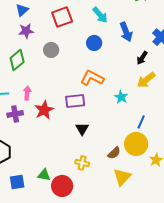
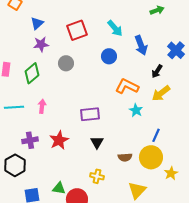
orange L-shape: (92, 78) -> (127, 86), moved
red star: (44, 110) -> (59, 140), moved
purple cross: (15, 114) -> (30, 140), moved
brown semicircle: (114, 153) -> (125, 157), moved, turned 40

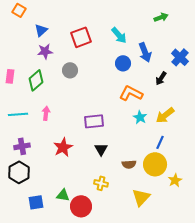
blue circle: (109, 56) -> (123, 63), moved
yellow arrow: (161, 93) -> (165, 115), moved
purple cross: (30, 140) -> (22, 146), moved

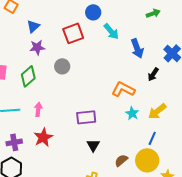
blue circle: (123, 63) -> (93, 12), moved
red star: (63, 147) -> (43, 137), moved
brown semicircle: (129, 164) -> (121, 160), turned 144

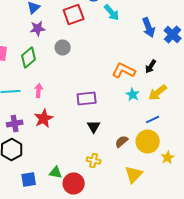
blue arrow: (137, 48) -> (149, 28), moved
black arrow: (153, 74) -> (151, 66), moved
blue line: (152, 138) -> (153, 120), turned 40

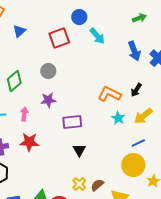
purple star: (38, 28) -> (48, 100), moved
red star: (44, 118) -> (29, 142), turned 30
brown semicircle: (122, 142) -> (97, 185), moved
yellow cross: (94, 160) -> (79, 184), turned 32

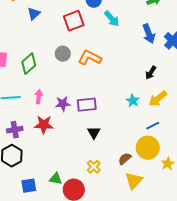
orange L-shape: (109, 94) -> (90, 58), moved
purple star: (48, 100) -> (63, 104), moved
brown semicircle: (97, 185) -> (125, 159), moved

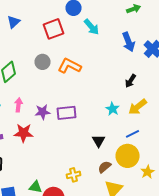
black triangle: (94, 133) -> (98, 141), moved
yellow cross: (94, 167) -> (74, 175), turned 32

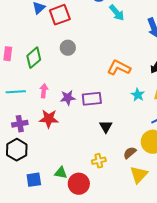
red square: (54, 29) -> (60, 15), moved
orange L-shape: (70, 66) -> (119, 68), moved
black triangle: (98, 141) -> (106, 127), moved

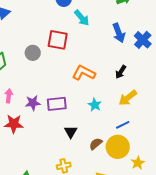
red square: (60, 15) -> (58, 40), moved, turned 30
cyan star: (138, 95) -> (95, 105), moved
brown semicircle: (130, 153) -> (96, 144), moved

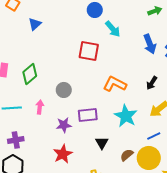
gray circle: (33, 53) -> (64, 90), moved
purple star: (33, 103) -> (64, 125), moved
cyan star: (95, 105) -> (126, 116), size x1.6
red star: (14, 124) -> (63, 154), moved, turned -30

